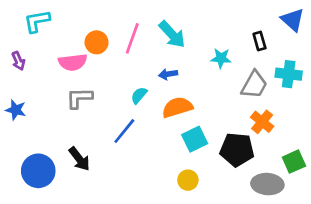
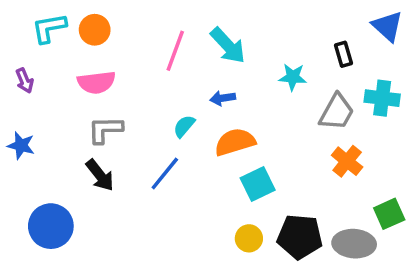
orange circle: (97, 42) -> (95, 30), moved
black pentagon: (237, 150) -> (300, 237), moved
black arrow: (79, 159) -> (100, 175), moved

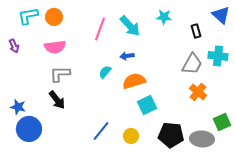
cyan star: (293, 77) -> (164, 17), moved
blue star: (21, 145) -> (18, 107), moved
blue line: (165, 173) -> (101, 131), moved
yellow circle: (249, 238) -> (131, 136), moved

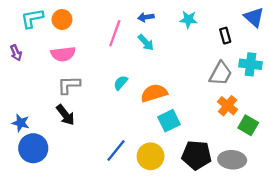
cyan arrow: (130, 26) -> (146, 42), moved, size x0.7
blue arrow: (127, 56) -> (146, 17), moved
green square: (222, 122) -> (248, 125), moved, turned -36
yellow circle: (131, 136) -> (150, 156), size x1.5

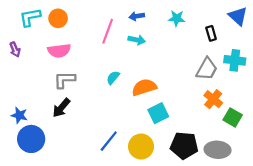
cyan arrow: (146, 42) -> (137, 40), turned -35
black arrow: (65, 115) -> (61, 108), turned 78

